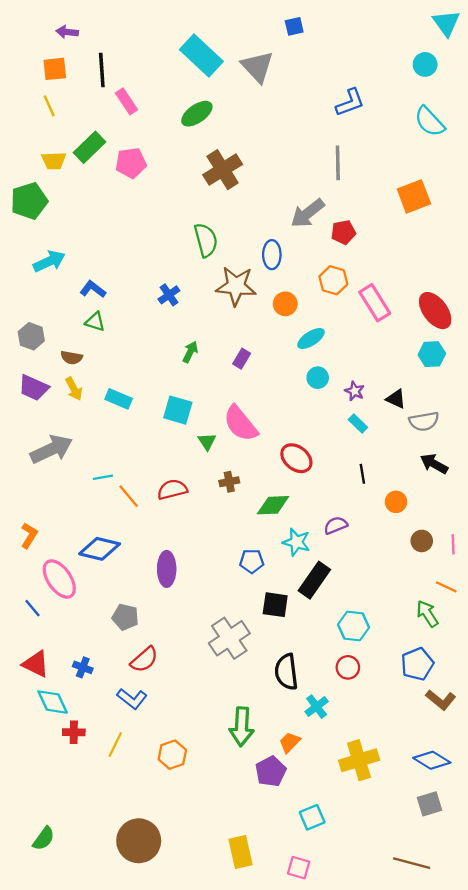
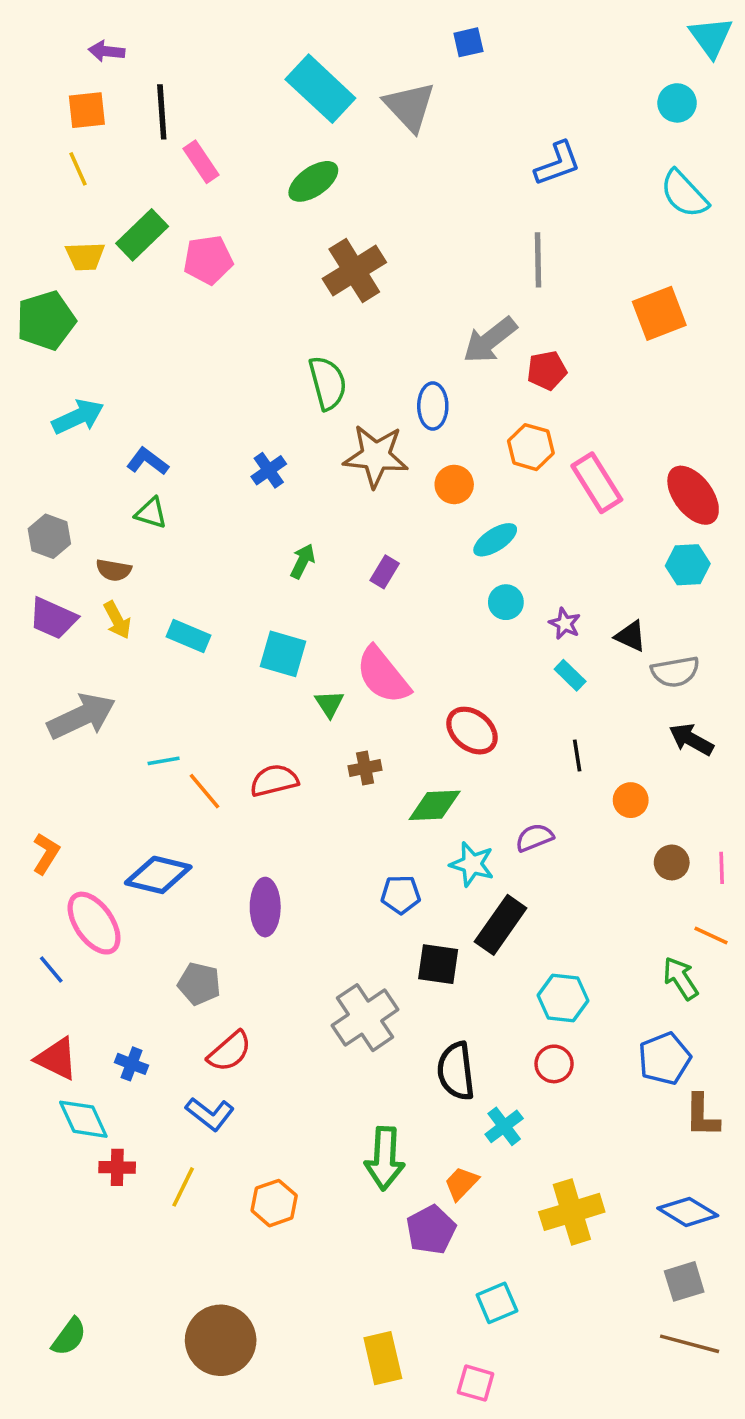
brown L-shape: (441, 700) -> (702, 1116), turned 52
brown line: (412, 863) -> (690, 1344), moved

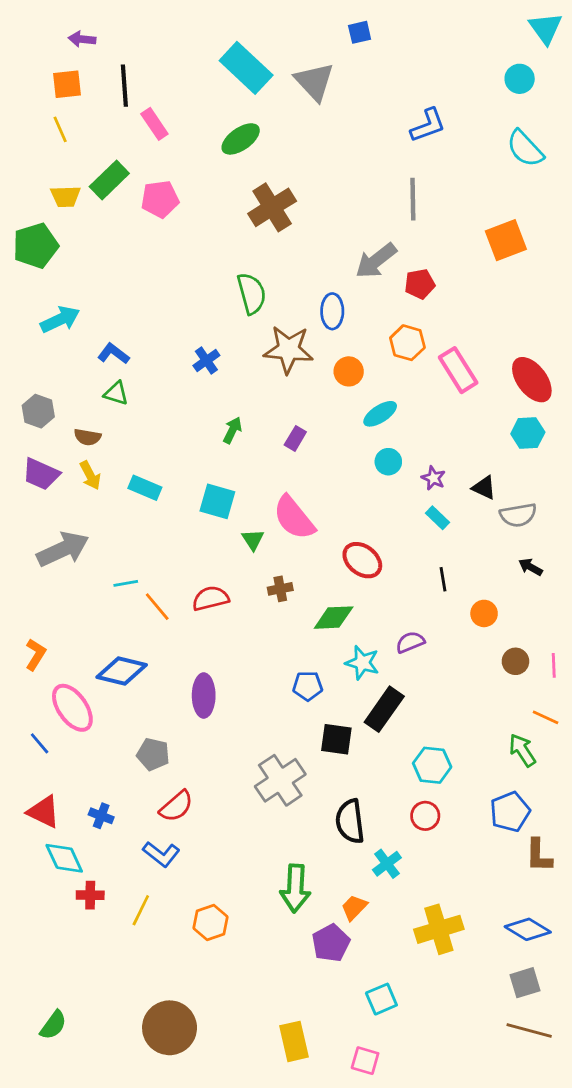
black arrow: (691, 739) -> (531, 567), size x0.7

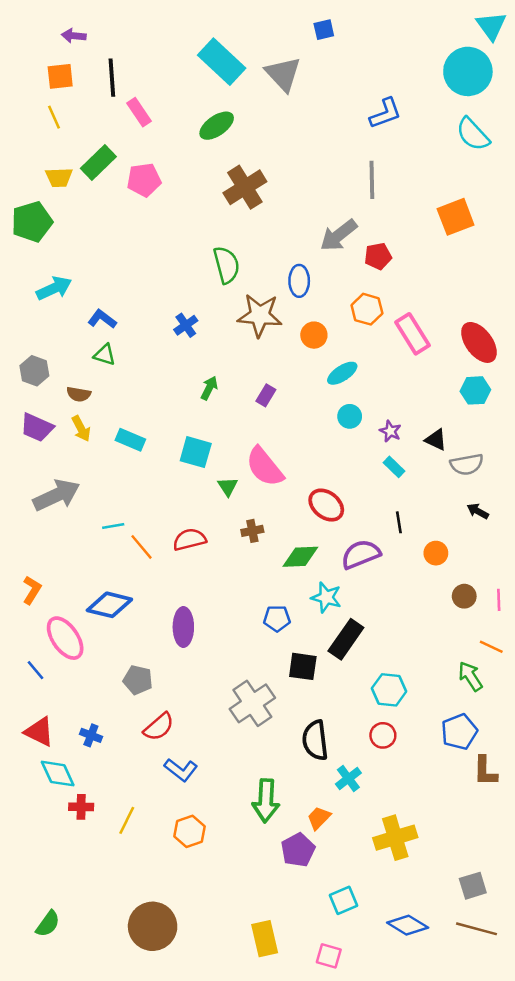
cyan circle: (520, 79) -> (468, 71), size x1.8
purple semicircle: (410, 642) -> (361, 554), moved, size x1.5
blue L-shape: (161, 854) -> (181, 770), moved
blue diamond: (528, 929) -> (408, 925), moved

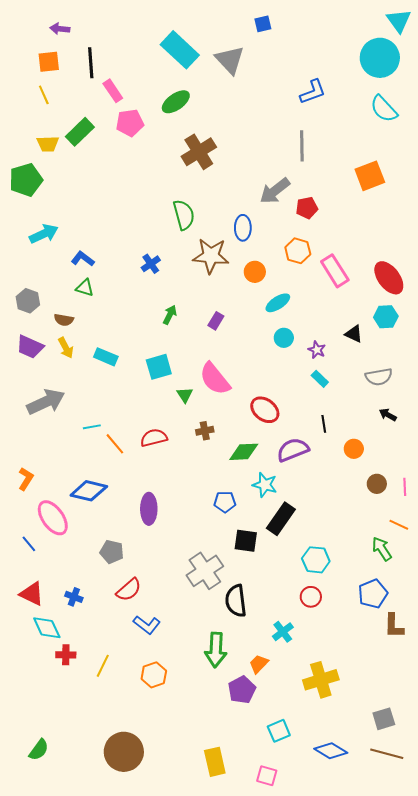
pink pentagon: (144, 180) -> (130, 123), moved
black triangle: (436, 440) -> (354, 334), moved
cyan square: (196, 452) -> (159, 367), turned -32
black semicircle: (315, 740) -> (236, 601), moved

